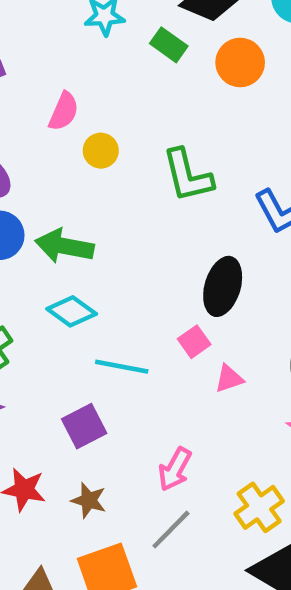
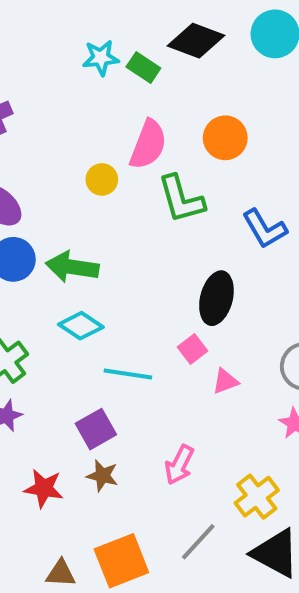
green rectangle: (169, 45) -> (143, 68), moved
orange circle: (240, 62) -> (225, 138), moved
pink semicircle: (64, 111) -> (148, 145), moved, size x1.4
brown star: (89, 500) -> (102, 476), moved
gray line: (171, 530) -> (198, 542), moved

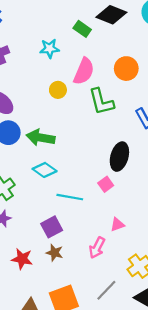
cyan star: (101, 58) -> (50, 48), moved
pink triangle: (225, 381) -> (117, 225), moved

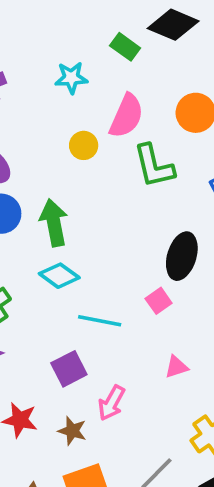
green arrow: (41, 138) -> (54, 223), turned 68
pink arrow: (97, 248) -> (111, 403), moved
brown star: (55, 253) -> (72, 431), moved

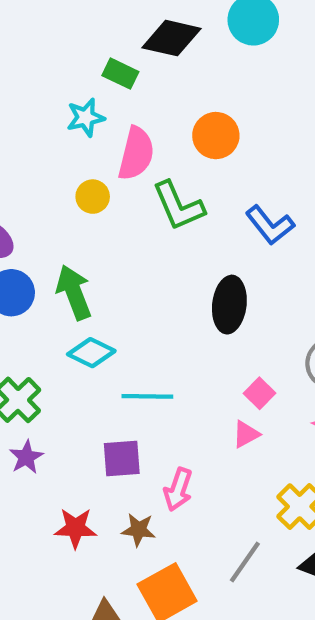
cyan star: (71, 78) -> (86, 118), moved
pink square: (159, 301) -> (259, 393), moved
purple square: (69, 369) -> (122, 459), turned 33

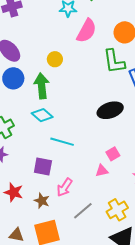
yellow circle: (93, 197) -> (55, 59), moved
green L-shape: (178, 206) -> (114, 61), moved
black ellipse: (229, 305) -> (110, 110), turned 50
gray line: (245, 562) -> (83, 211), moved

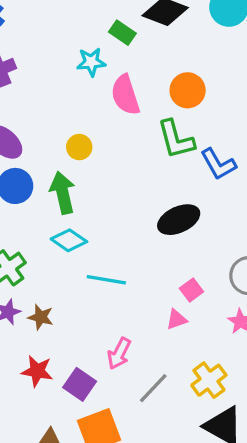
pink semicircle: (87, 31) -> (125, 95), turned 140
purple square: (43, 167) -> (80, 384), moved, turned 30
brown star: (42, 201) -> (41, 317), moved

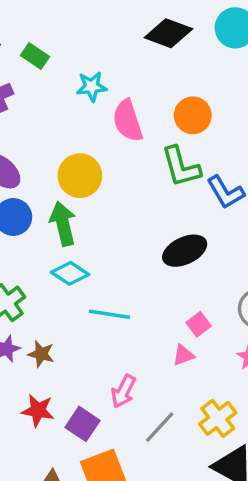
green rectangle: (122, 33) -> (35, 56), moved
yellow circle: (79, 147) -> (80, 176), size x1.6

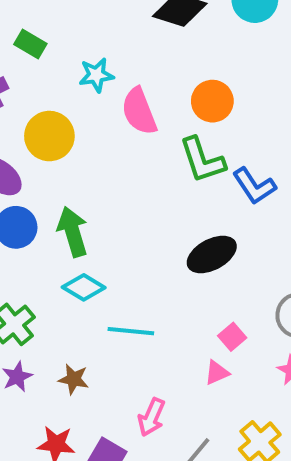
yellow circle: (80, 176) -> (49, 136), moved
brown star: (41, 354) -> (74, 379), moved

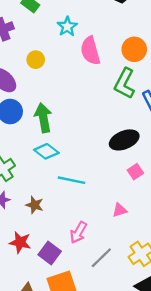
cyan star: (96, 75) -> (67, 27), turned -30
yellow circle: (49, 136) -> (36, 60), size x0.6
green L-shape: (202, 160) -> (125, 83), turned 40
pink square: (232, 337) -> (135, 172), moved

